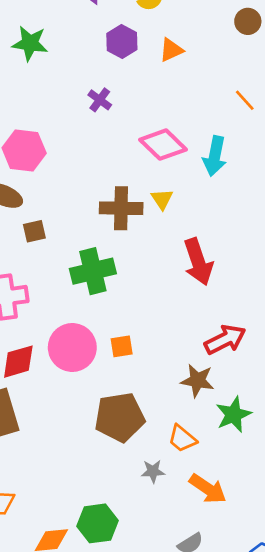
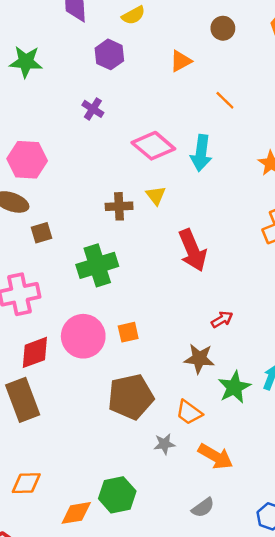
orange triangle: (171, 50) -> (181, 61), moved
brown cross: (121, 208) -> (119, 206), size x0.7
red arrow: (225, 339) -> (222, 319), size x0.6

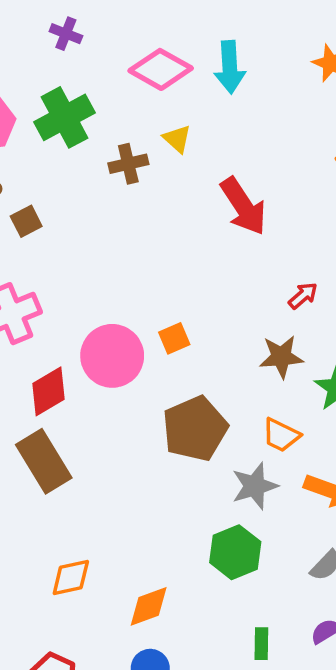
green cross: (97, 265) -> (64, 117), moved
gray star: (164, 444) -> (255, 486), size x1.5
green hexagon: (117, 495) -> (235, 552), moved

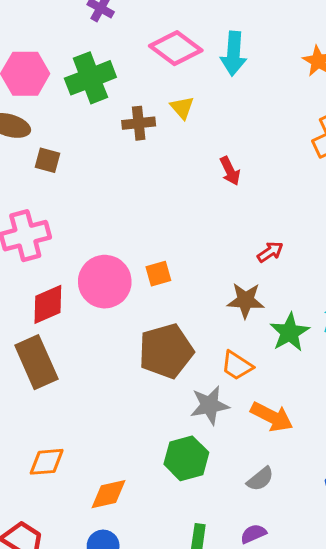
red arrow: (243, 206) -> (230, 171), size x0.6
brown square: (26, 221) -> (47, 160), turned 35

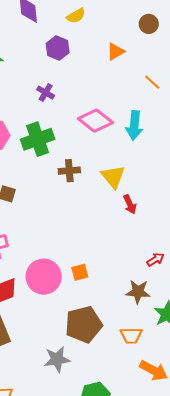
yellow triangle: (182, 108) -> (113, 177), moved, size x1.5
orange trapezoid: (237, 366) -> (131, 335), turned -35
gray star: (210, 405) -> (57, 359), moved

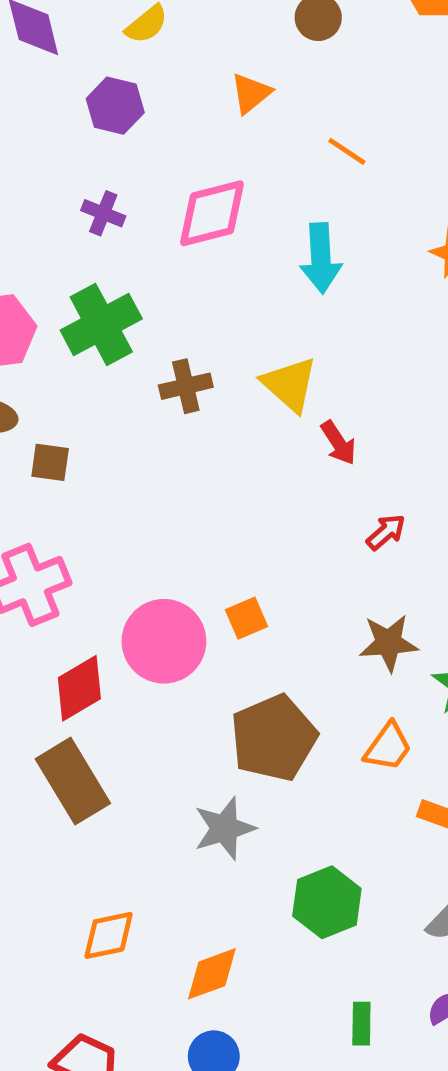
pink diamond: (95, 121) -> (212, 213), moved, turned -44
red arrow: (155, 259) -> (386, 532), moved
orange trapezoid: (131, 335) -> (388, 747), turned -45

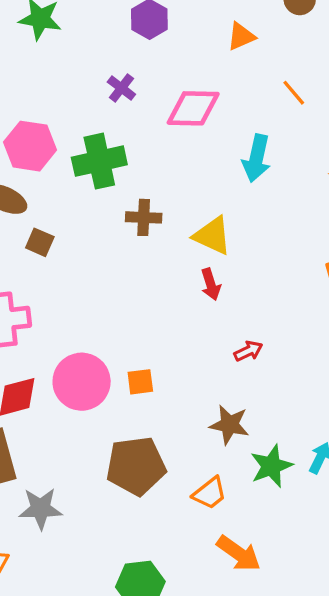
yellow triangle: (290, 384) -> (212, 236), turned -33
red arrow: (338, 443) -> (211, 284), moved
gray star: (224, 828) -> (41, 509), moved

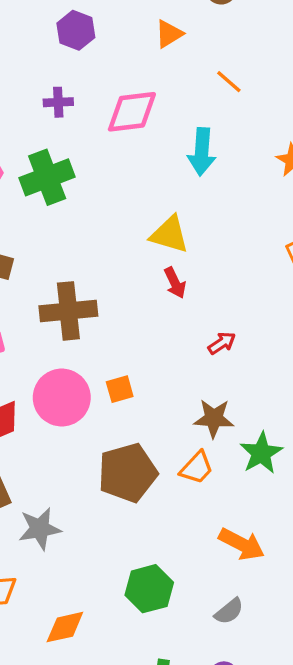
purple cross: (121, 88) -> (58, 102), turned -32
brown cross: (144, 217) -> (68, 311), moved, size x1.6
orange trapezoid: (210, 493) -> (197, 468), moved

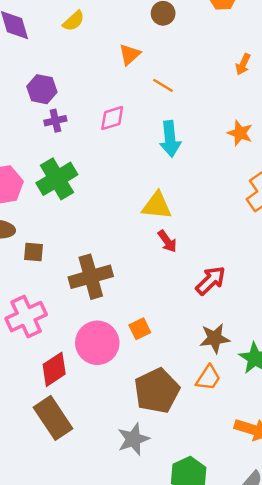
purple hexagon: (76, 30) -> (42, 89), moved
orange line: (229, 82) -> (163, 85), moved
pink diamond: (132, 112) -> (112, 118), size x0.7
red arrow: (222, 343) -> (211, 281), size x1.5
gray star: (40, 529) -> (133, 439), moved

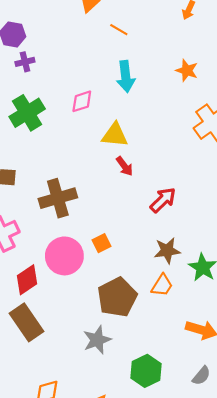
pink diamond: (112, 118) -> (82, 101), moved

